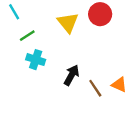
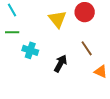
green line: (27, 36) -> (12, 32), moved, turned 32
brown line: (95, 88) -> (87, 48), moved

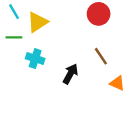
yellow triangle: (57, 19) -> (37, 22), moved, turned 36

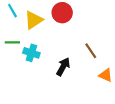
red circle: (99, 14) -> (62, 13), moved
green line: (14, 37) -> (12, 42), moved

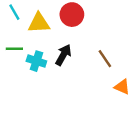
yellow triangle: (34, 20) -> (39, 23), turned 30
black arrow: (63, 67) -> (63, 55), moved

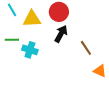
black arrow: (63, 55) -> (61, 34), moved

